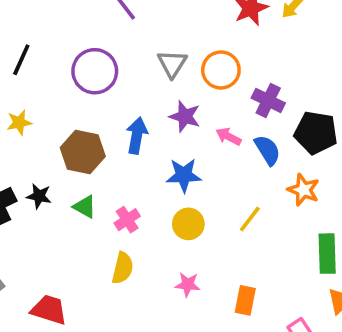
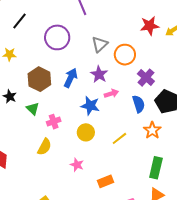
pink arrow: (229, 137) -> (111, 94), moved, turned 120
orange rectangle: (245, 300) -> (106, 181), turned 42

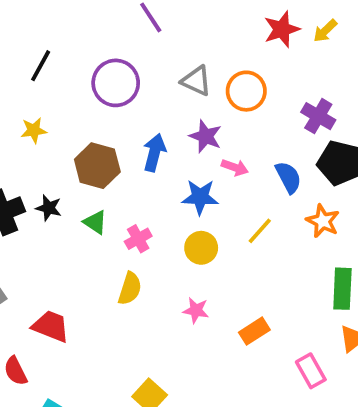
gray triangle: (100, 44) -> (196, 81), turned -42
purple cross: (146, 78) -> (318, 116), moved
pink arrow: (111, 94) -> (235, 167), turned 48
yellow line: (119, 138) -> (260, 231), moved

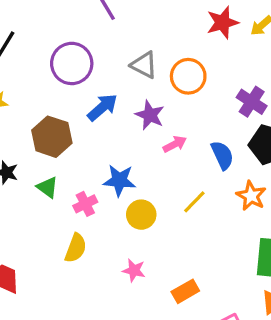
blue arrow: (154, 153) -> (102, 107), moved, turned 32
pink arrow: (235, 167) -> (175, 144), turned -50
blue star: (200, 197) -> (119, 180), moved

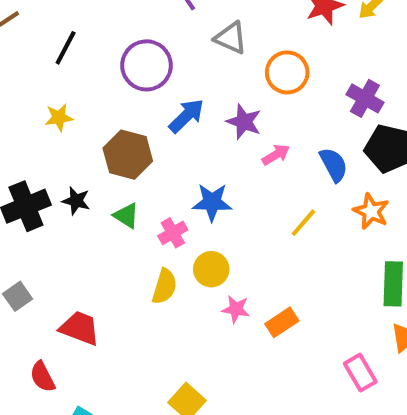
gray triangle: (144, 65) -> (231, 38), moved
yellow circle: (141, 215) -> (211, 269), moved
orange rectangle: (185, 291) -> (282, 322), moved

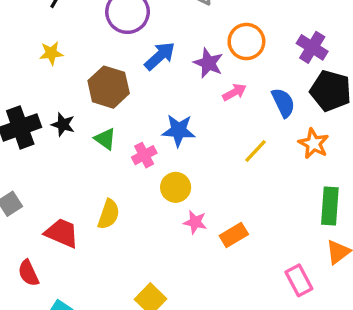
orange circle: (287, 72) -> (246, 42), moved
yellow semicircle: (164, 286) -> (109, 214), moved

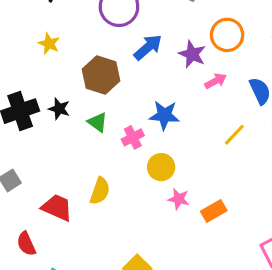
yellow star: (51, 53) -> (49, 44), turned 30

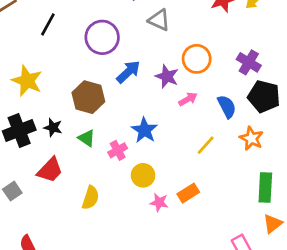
yellow star: (49, 44) -> (27, 81), moved, size x1.6
blue star: (164, 115) -> (144, 130), turned 30
red trapezoid: (57, 208) -> (50, 170), moved, turned 112
orange rectangle: (214, 211) -> (188, 193), moved

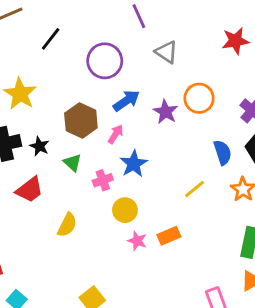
pink arrow: (188, 99) -> (116, 134), moved, turned -36

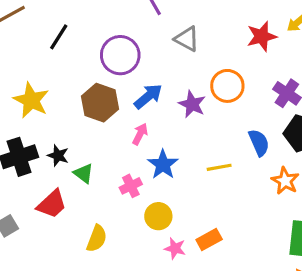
red star: (235, 41) -> (262, 36), moved
brown hexagon: (81, 120) -> (100, 103), moved
green triangle: (73, 163) -> (84, 173), moved
yellow line: (195, 189) -> (219, 167), moved, turned 35

